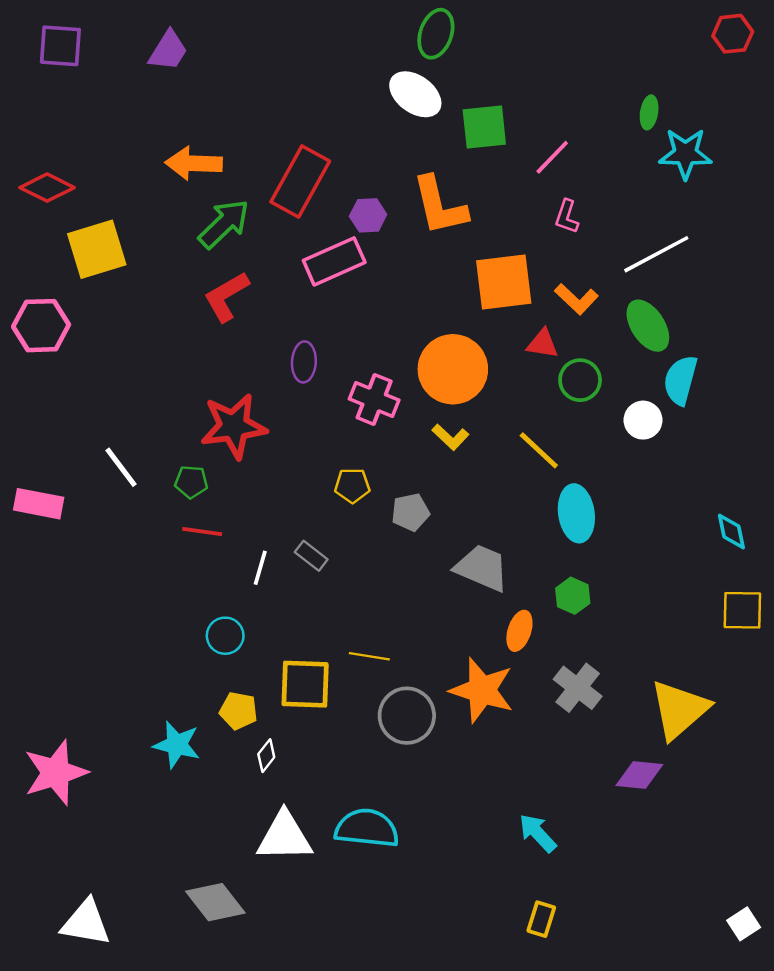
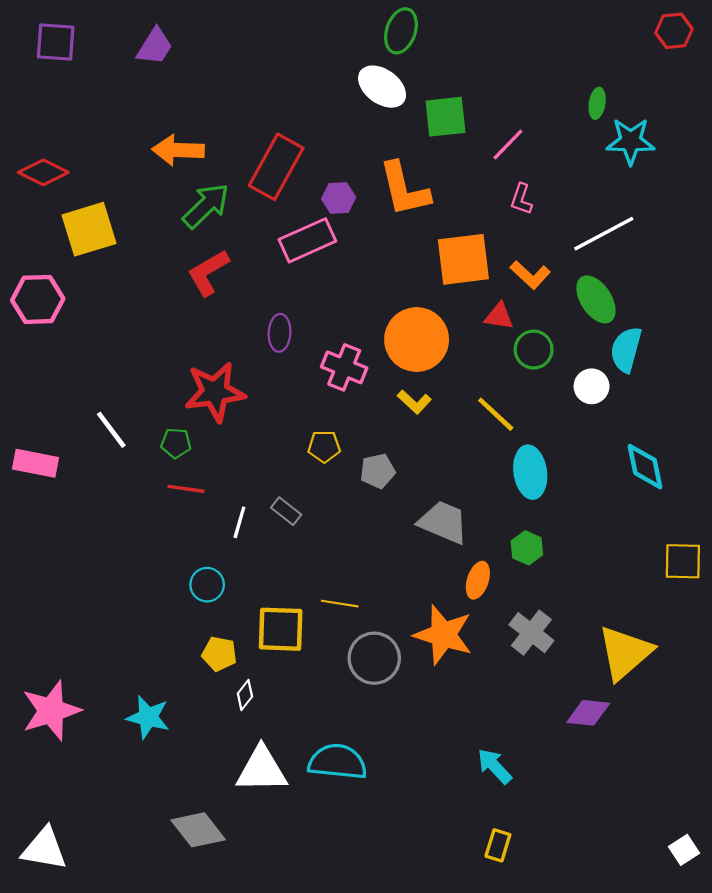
cyan diamond: (731, 532) -> (645, 467), moved, size x1.4
cyan star: (177, 745) -> (148, 717), moved
white triangle: (86, 923) -> (44, 849), moved

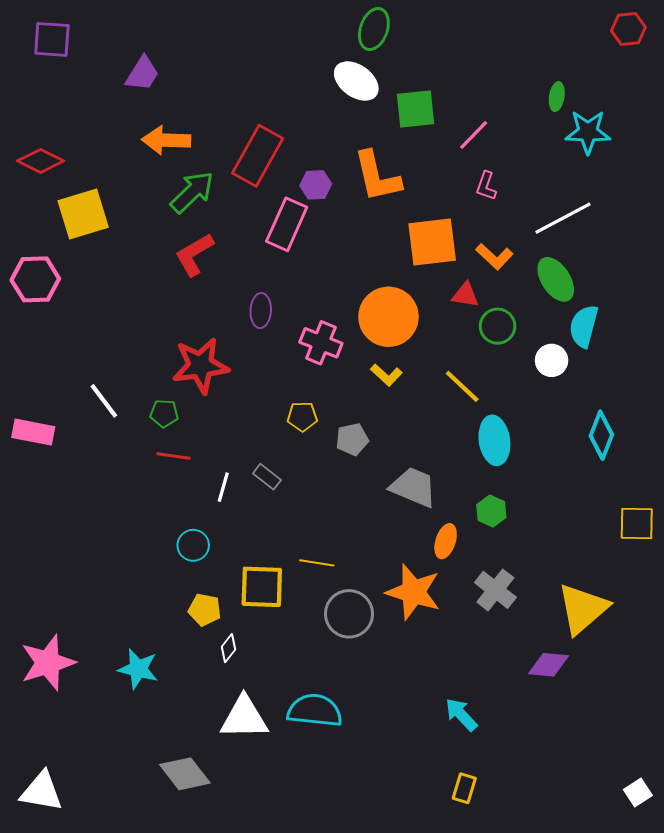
purple trapezoid: (155, 46) -> (142, 74), moved
pink rectangle: (307, 240) -> (287, 224), turned -42
cyan diamond: (645, 467) -> (601, 435), turned 33

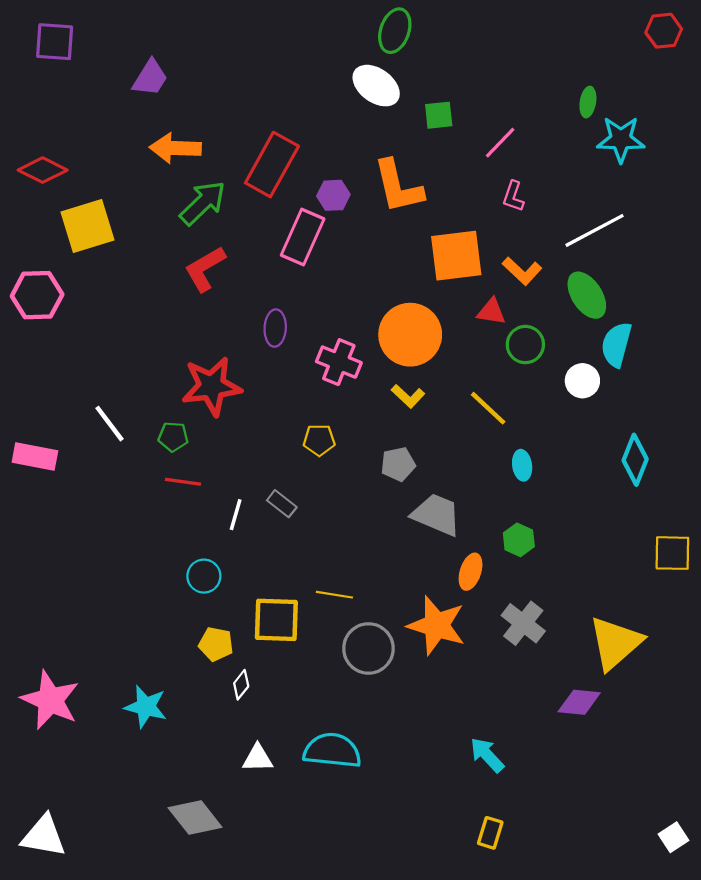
green square: (415, 109) -> (439, 115), size x0.7
gray pentagon: (352, 439) -> (398, 464), moved
cyan ellipse: (494, 440) -> (522, 465), size x0.6
pink star: (48, 663) -> (50, 700), turned -30
white triangle: (244, 718) -> (258, 758), size x0.6

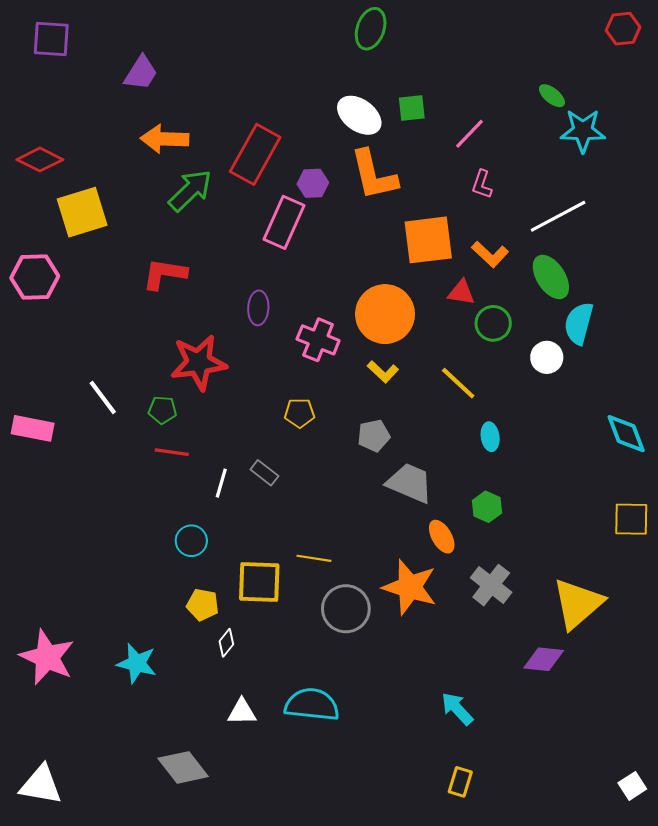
white ellipse: (376, 86) -> (359, 115), moved
green ellipse: (588, 102) -> (552, 96), turned -60
red L-shape: (205, 269) -> (165, 274), moved, turned 39
cyan diamond: (635, 460) -> (626, 434), moved, turned -42
orange ellipse: (471, 572) -> (442, 537), turned -48

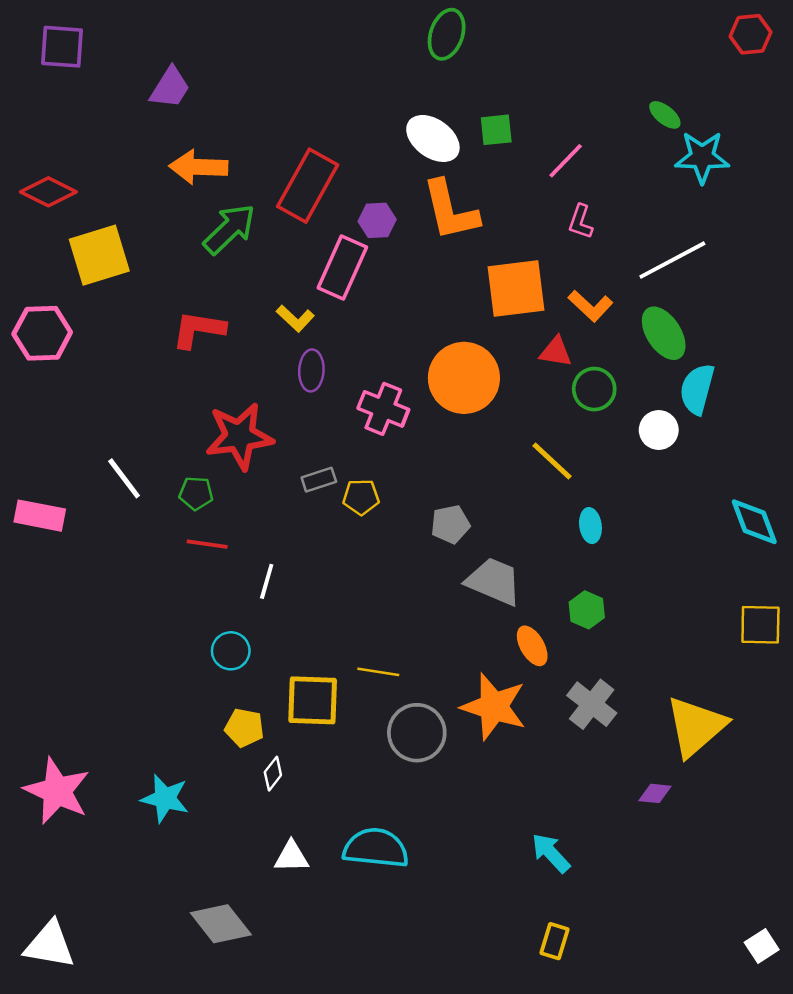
yellow L-shape: (383, 372) -> (295, 318), moved
gray rectangle: (264, 473) -> (319, 480), moved, turned -56
purple diamond: (544, 659) -> (655, 793), size x0.7

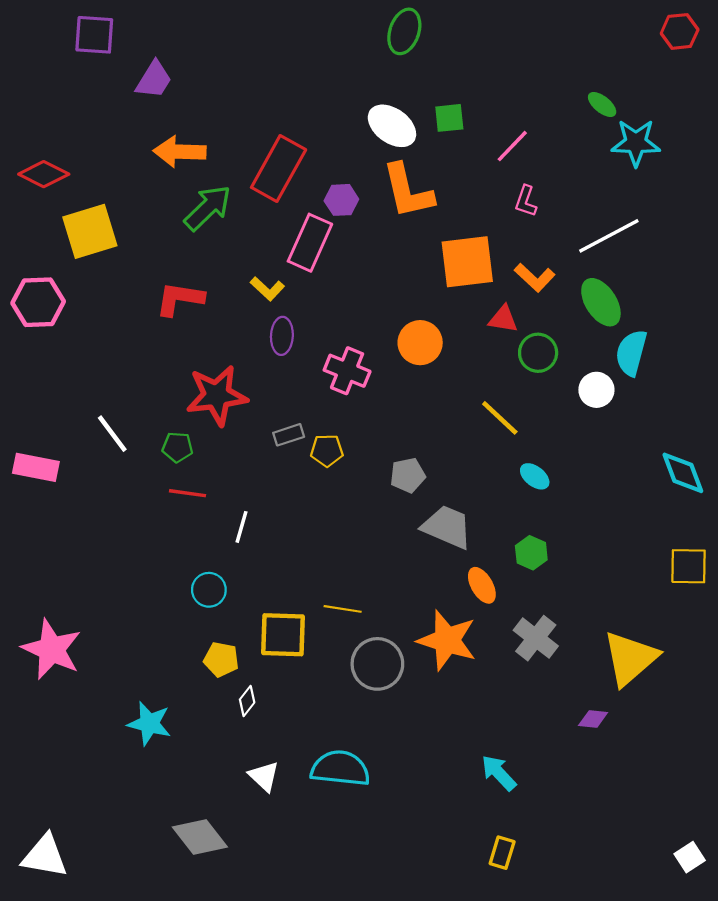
purple square: (62, 47) -> (94, 35), moved
orange circle: (464, 378) -> (420, 343), size x0.7
cyan ellipse: (590, 526) -> (535, 476), turned -44
pink star: (57, 791) -> (52, 649), moved
white triangle: (292, 857) -> (264, 776), turned 44

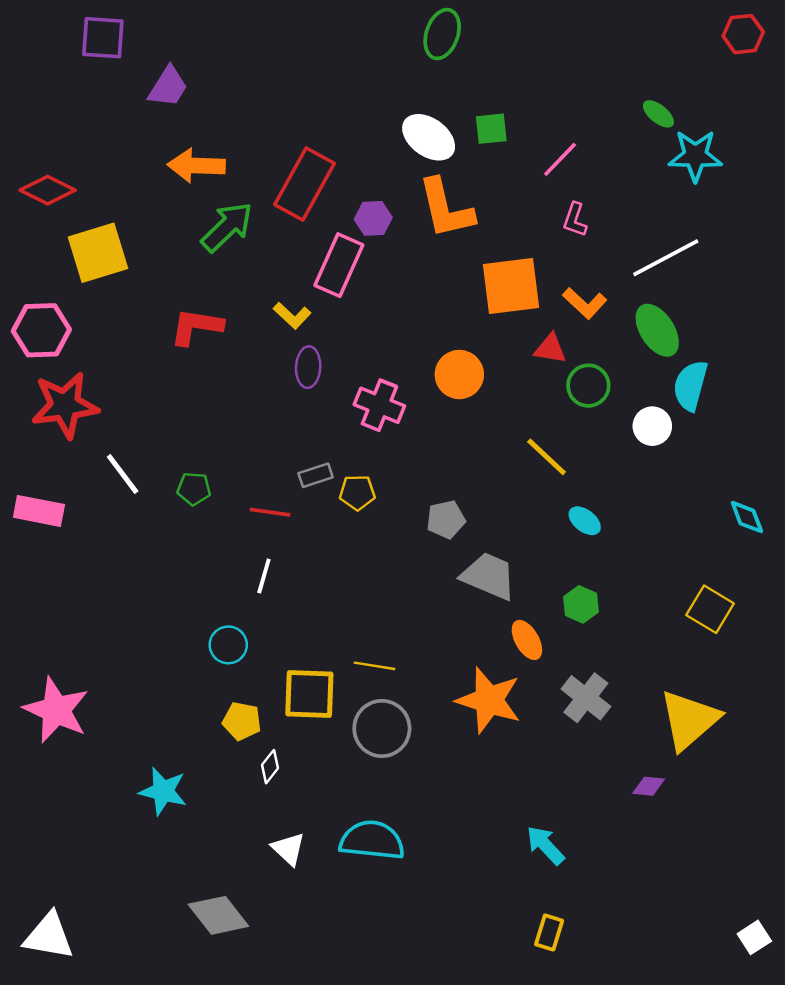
red star: (217, 395) -> (65, 405), moved
cyan diamond: (683, 473) -> (747, 517), size x0.7
red line: (188, 493) -> (270, 512), moved
yellow square: (689, 566) -> (710, 609), moved, turned 30
gray circle: (377, 664) -> (382, 728), moved

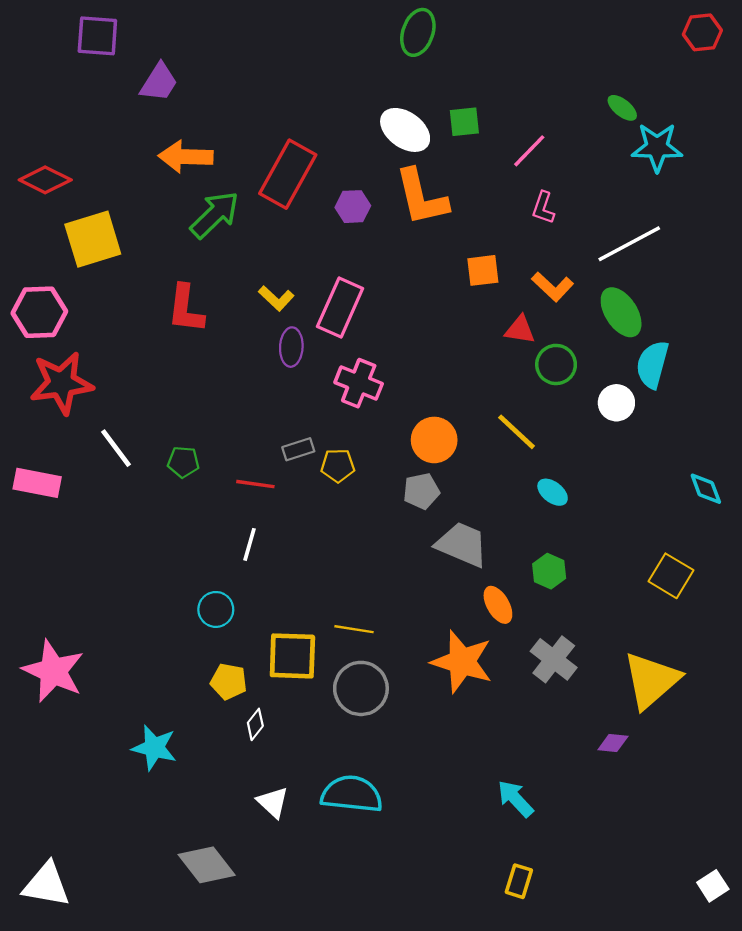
pink rectangle: (339, 265) -> (340, 308), moved
orange square: (511, 286) -> (483, 270), size x0.6
red L-shape: (196, 327) -> (186, 309), turned -92
orange circle: (459, 374) -> (434, 440), moved

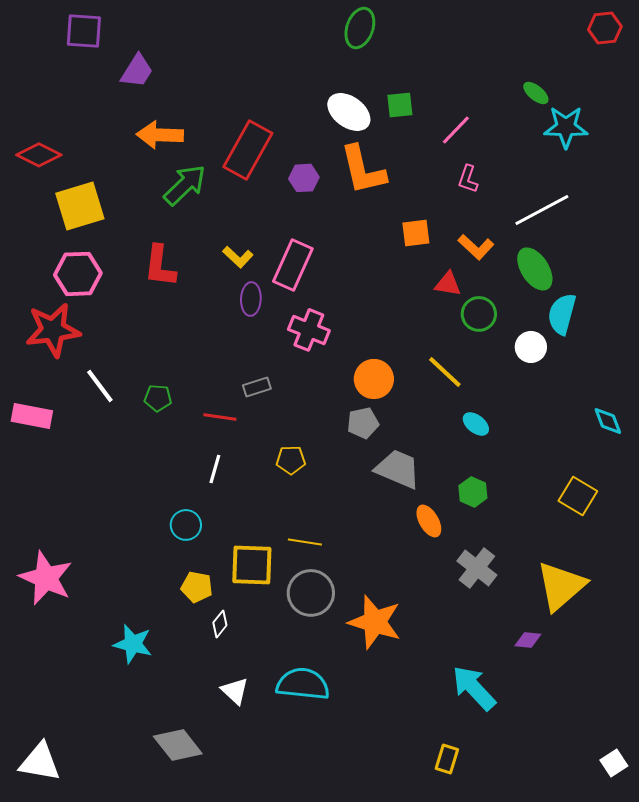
pink hexagon: (39, 312) -> (78, 274), moved
yellow pentagon: (338, 465) -> (291, 460), moved
orange star: (462, 662) -> (375, 622), moved
cyan arrow: (515, 799) -> (474, 688), moved, size x1.4

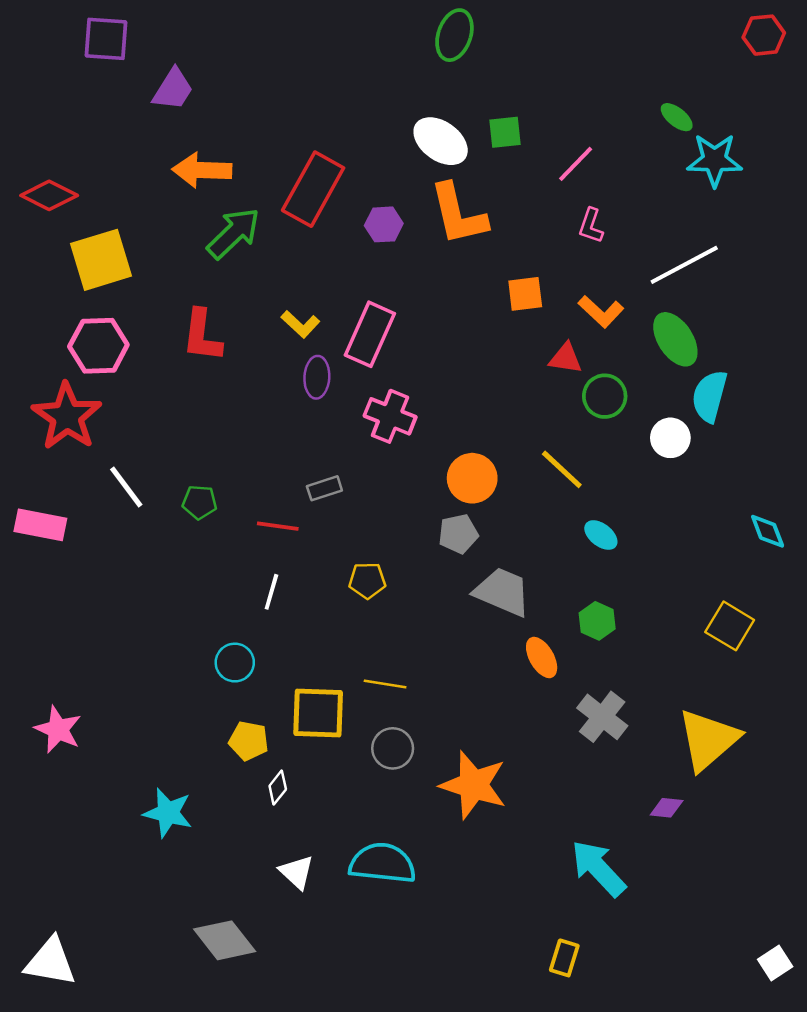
red star: (53, 330) -> (67, 416), turned -30
pink star: (46, 578) -> (58, 729), size x0.7
gray circle: (311, 593) -> (393, 748), size x0.7

